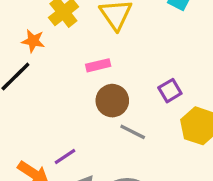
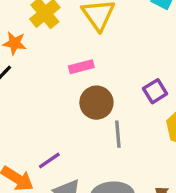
gray line: (133, 132) -> (118, 134), turned 60

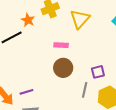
gray line: (118, 134) -> (85, 90), moved

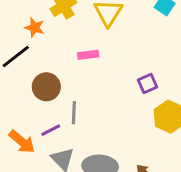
brown circle: (63, 68) -> (46, 87), moved
gray line: (85, 90) -> (74, 113), moved

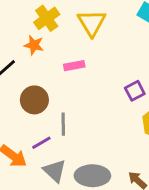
orange star: (35, 28) -> (34, 45), moved

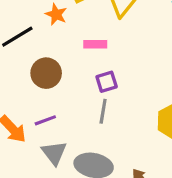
purple square: (135, 91) -> (107, 82), moved
gray line: (63, 124) -> (103, 111), moved

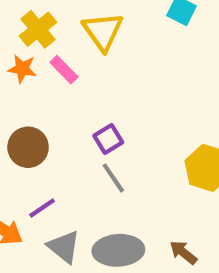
pink rectangle: (95, 44) -> (64, 70), moved, turned 60
gray line: (103, 111) -> (113, 178), turned -30

